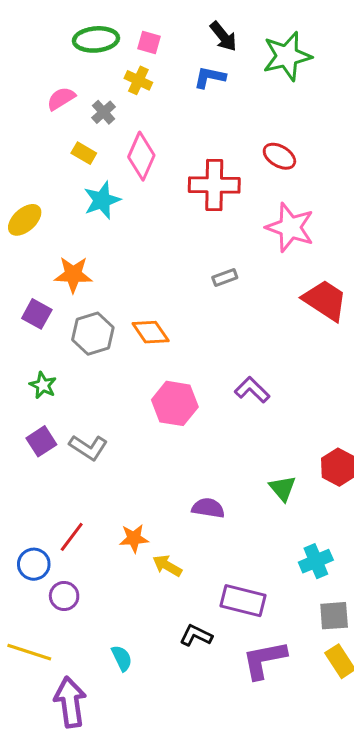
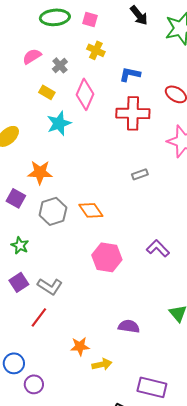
blue L-shape: (210, 77) -> (130, 74), moved
yellow cross: (138, 80) -> (96, 50), moved
red line: (72, 537) -> (39, 317), moved
yellow arrow: (167, 566) -> (102, 364), turned 138

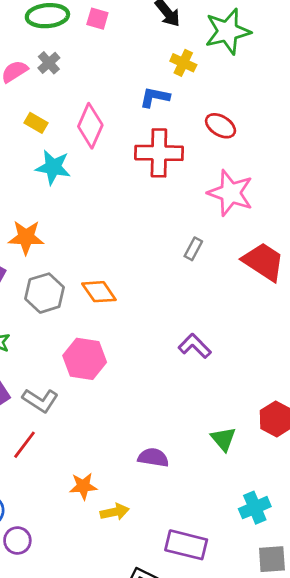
yellow cross: (96, 50) -> (183, 63), moved
gray cross: (60, 65) -> (49, 63), moved
cyan star: (59, 123) -> (53, 167), turned 30
gray rectangle: (140, 174) -> (193, 249), moved, turned -42
pink hexagon: (107, 257) -> (85, 359), moved

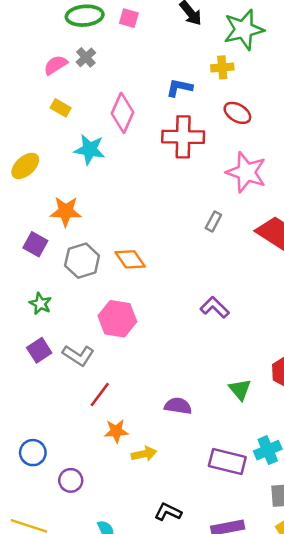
yellow cross: (183, 63) -> (222, 67), moved, turned -30
yellow rectangle: (36, 123) -> (61, 108), moved
red line: (25, 445) -> (100, 395), moved
purple circle: (17, 540) -> (71, 480), moved
purple rectangle: (186, 545) -> (227, 461), moved

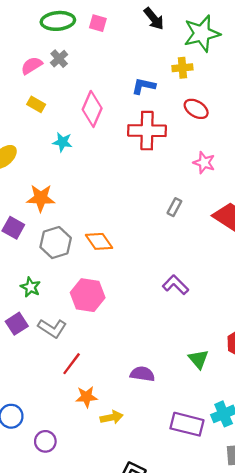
cyan star: (90, 150) -> (62, 142), size x0.7
pink star: (246, 172) -> (204, 163), size x0.6
green star: (40, 304) -> (30, 287), moved

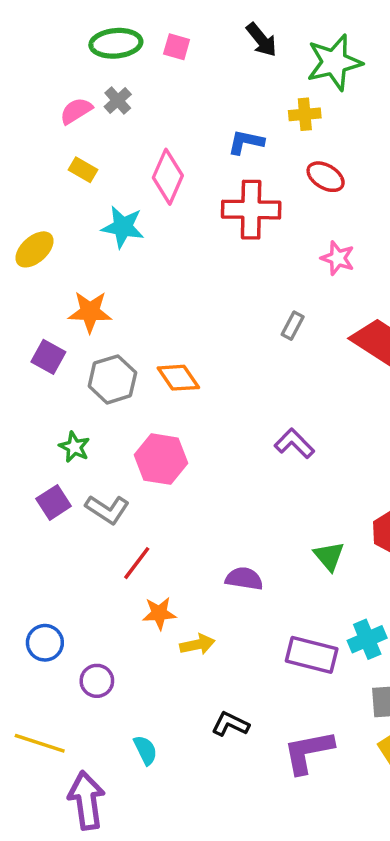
cyan star: (62, 142) -> (123, 227), size x1.4

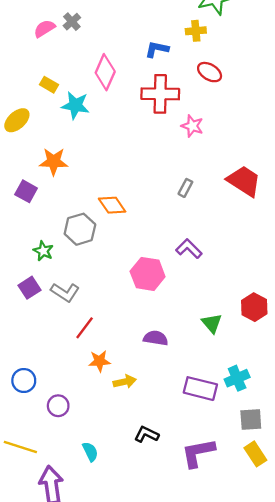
yellow rectangle: (83, 170) -> (49, 85), moved
pink star: (338, 258) -> (192, 126), moved
gray rectangle: (293, 326) -> (185, 188), moved
gray hexagon: (112, 379) -> (80, 229), moved
pink hexagon: (161, 459) -> (148, 274), moved

